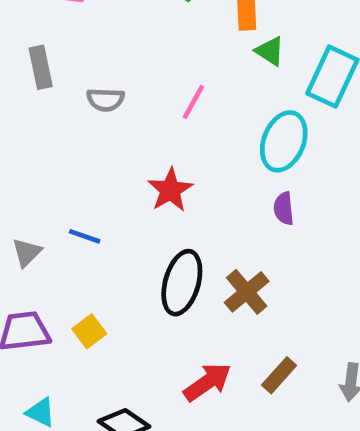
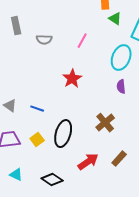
blue line: (85, 236) -> (37, 109), moved
gray triangle: (27, 253) -> (10, 106), turned -40
black ellipse: (182, 283) -> (63, 134), moved

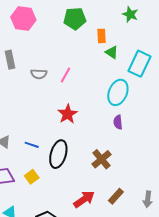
pink line: (82, 41) -> (66, 75), moved
black ellipse: (63, 134) -> (58, 154), moved

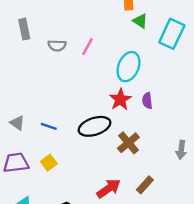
cyan ellipse: (118, 92) -> (128, 67), moved
red star: (68, 114) -> (120, 99), moved
black ellipse: (58, 154) -> (95, 126), moved, turned 56
gray arrow: (148, 199) -> (181, 150), moved

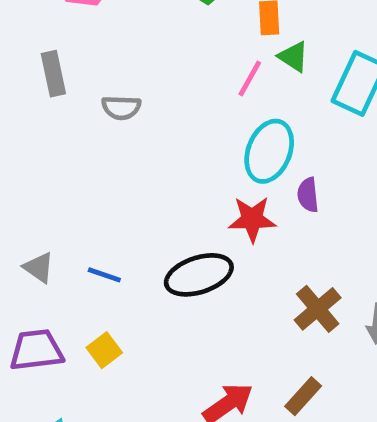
pink line: (87, 47) -> (250, 78), moved
red star: (120, 99) -> (252, 219), turned 30
purple semicircle: (147, 101) -> (308, 195), moved
brown cross: (128, 143) -> (318, 309), moved

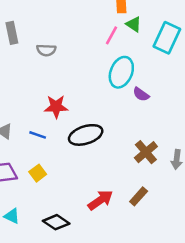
purple semicircle: (308, 195) -> (141, 94), turned -49
red star: (252, 219) -> (56, 107), moved

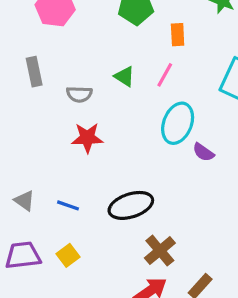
green triangle: (134, 24) -> (124, 77), moved
red star: (56, 107) -> (87, 138), moved
brown cross: (146, 152) -> (160, 251), moved

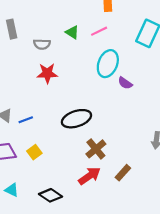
pink line: (165, 75) -> (99, 31), turned 35
blue line: (68, 205) -> (26, 120), moved, turned -40

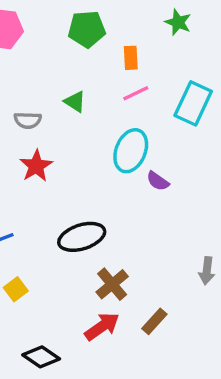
pink line: (99, 31) -> (136, 93), moved
red star: (47, 73) -> (36, 166), turned -30

